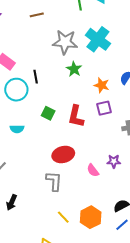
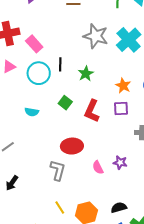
green star: (74, 69) -> (86, 74), moved

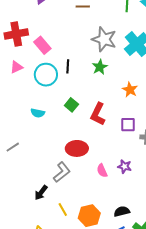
green star: (86, 74) -> (100, 67), moved
purple square: (121, 109) -> (128, 125), moved
gray L-shape: (58, 170) -> (62, 172), turned 35
black arrow: (12, 183) -> (41, 193), moved

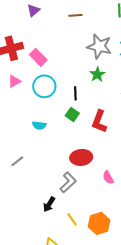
black line: (68, 66) -> (75, 93), moved

